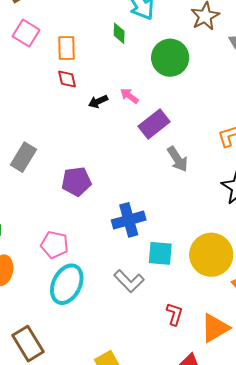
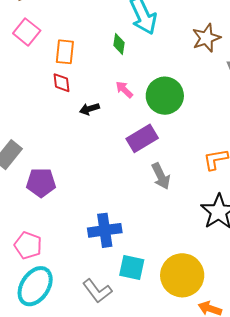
green circle: (170, 58) -> (165, 96), moved
pink arrow: (129, 96) -> (124, 90), moved
purple pentagon: (76, 182) -> (41, 183), moved

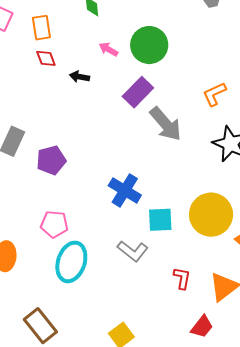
black arrow: (89, 109) -> (80, 77), turned 42
gray arrow: (161, 176) -> (166, 124), size x1.4
blue cross: (105, 230) -> (125, 190), turned -36

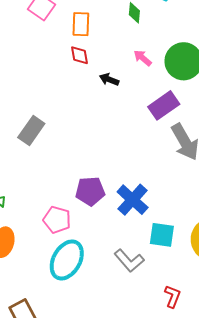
purple pentagon: (51, 160) -> (90, 191), moved

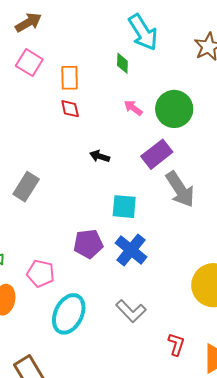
black arrow: (109, 79) -> (100, 156), moved
pink pentagon: (57, 220) -> (41, 273), moved
cyan square: (162, 235) -> (124, 207), moved

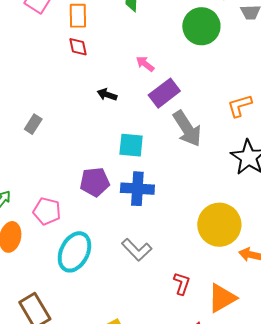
pink arrow: (133, 108) -> (145, 64), moved
green circle: (174, 109) -> (201, 26), moved
gray rectangle: (26, 187) -> (33, 124), size x0.7
blue cross: (131, 250) -> (137, 189), turned -36

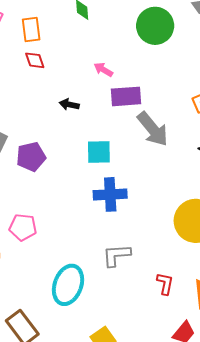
purple rectangle: (164, 93) -> (126, 96), turned 40
purple pentagon: (95, 182) -> (31, 157), moved
gray L-shape: (137, 250) -> (116, 255), turned 136
cyan ellipse: (74, 252) -> (68, 285), moved

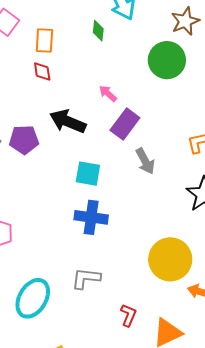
purple rectangle: (126, 96) -> (125, 124), turned -60
black arrow: (69, 105) -> (68, 121), size x1.8
gray arrow: (153, 129) -> (145, 161), size x0.7
purple pentagon: (31, 157) -> (24, 140), moved

